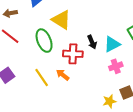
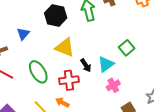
yellow triangle: (61, 20) -> (65, 47), moved

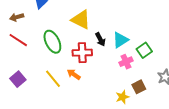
green square: (127, 48) -> (144, 50), moved

